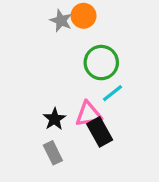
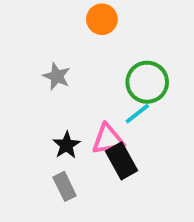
gray star: (61, 21) -> (57, 76), moved
green circle: (101, 63) -> (147, 82), moved

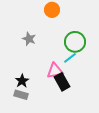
black star: (67, 145) -> (22, 81), moved
gray rectangle: (65, 186) -> (21, 95), moved, turned -48

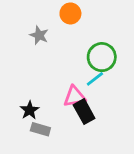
gray star: (29, 39) -> (39, 35), moved
gray rectangle: (21, 95) -> (40, 129), moved

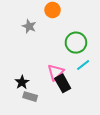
cyan line: (95, 79) -> (83, 65), moved
pink triangle: (74, 97) -> (56, 72), turned -36

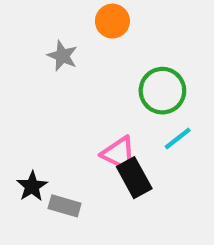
pink triangle: (56, 72) -> (119, 154), turned -48
black star: (22, 82) -> (32, 186), moved

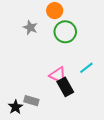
green circle: (162, 91) -> (65, 32), moved
black star: (32, 186) -> (15, 107), moved

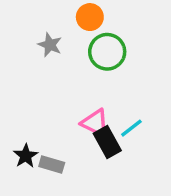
cyan line: (86, 68) -> (131, 128), moved
black star: (15, 107) -> (26, 156), moved

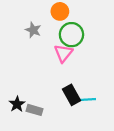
pink triangle: (95, 123) -> (63, 53), moved, turned 42
cyan line: (131, 128) -> (88, 100), moved, turned 35

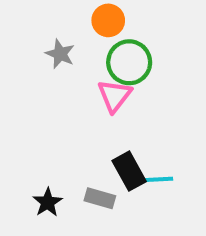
black star: (17, 104) -> (48, 202), moved
gray rectangle: (34, 110) -> (100, 198), moved

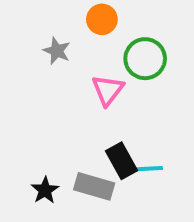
green circle: (129, 62) -> (145, 59), moved
gray rectangle: (100, 198) -> (94, 186), size x1.4

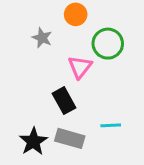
black rectangle: (122, 161) -> (64, 101), moved
black star: (45, 190) -> (33, 141), size x1.4

